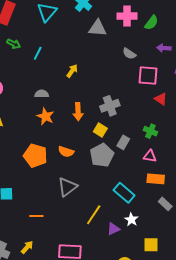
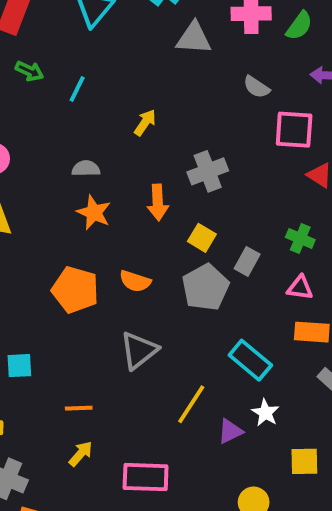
gray cross: (110, 106) -> (208, 171), moved
yellow arrow: (27, 247) -> (81, 454), moved

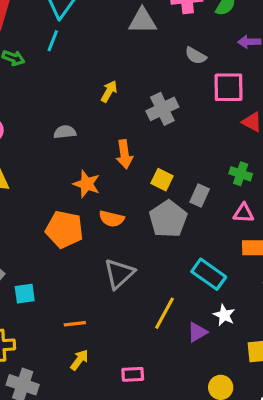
cyan line: (77, 89) -> (53, 41), moved
gray cross: (208, 171) -> (162, 109), moved
orange star: (94, 213) -> (87, 184), moved
pink rectangle: (146, 477) -> (133, 374), size x0.6

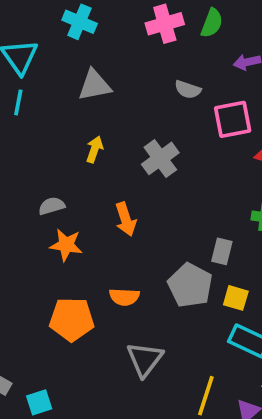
gray triangle: (142, 21) -> (95, 85), moved
yellow square: (162, 180) -> (236, 298), moved
orange star: (87, 184) -> (66, 245), moved

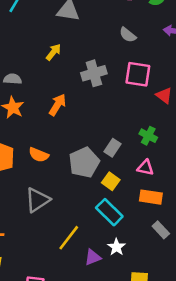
pink square: (233, 119) -> (138, 74), moved
orange arrow: (126, 219) -> (57, 105), turned -150

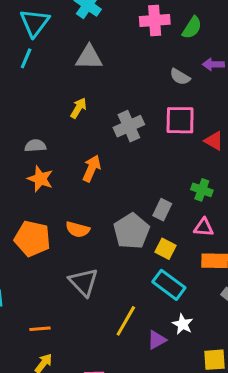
gray semicircle: (128, 35) -> (180, 77), moved
gray triangle: (37, 200) -> (83, 282), turned -32

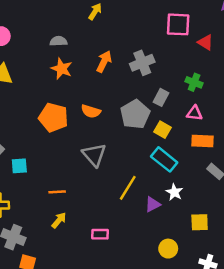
gray cross: (129, 126) -> (142, 63), moved

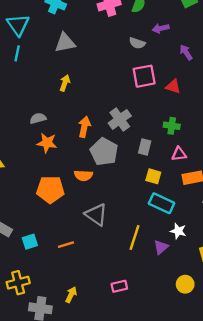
gray pentagon: (135, 114) -> (104, 152), moved
orange line: (57, 192) -> (66, 245), moved
yellow arrow: (59, 220) -> (71, 295), moved

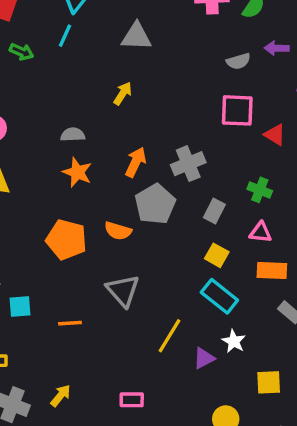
gray semicircle: (137, 43) -> (238, 61), turned -49

